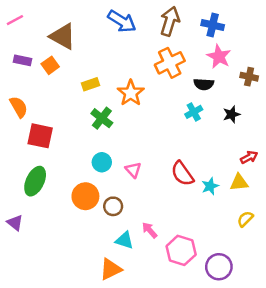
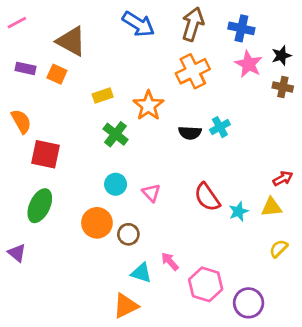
orange square: (50, 65) -> (57, 74), turned -30
black semicircle: (204, 84) -> (190, 133), moved
black star: (231, 114) -> (281, 56), moved

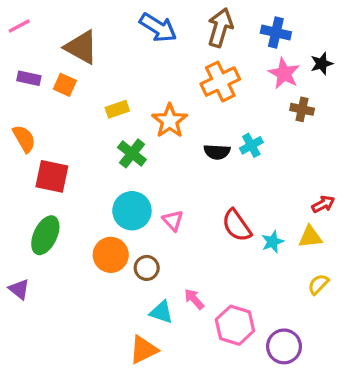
brown cross: (283, 87) -> (302, 109), moved
cyan circle: (116, 184) -> (132, 211), size x1.5

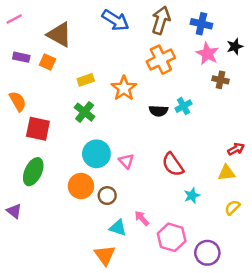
green cross: (132, 153) -> (85, 112), moved
cyan star: (273, 242) -> (192, 196), moved
orange triangle: (143, 350) -> (105, 255), turned -40

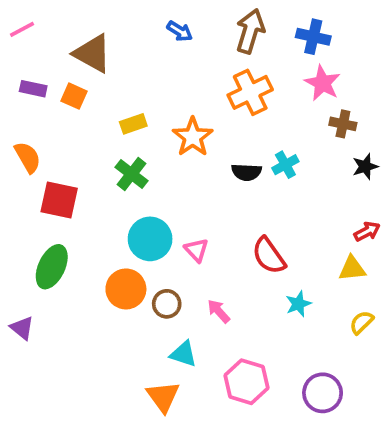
blue arrow: (116, 20) -> (180, 31), size x0.6
black star: (235, 46) -> (365, 167), moved
pink arrow: (142, 218) -> (219, 311), moved
pink hexagon: (172, 237) -> (246, 382), moved

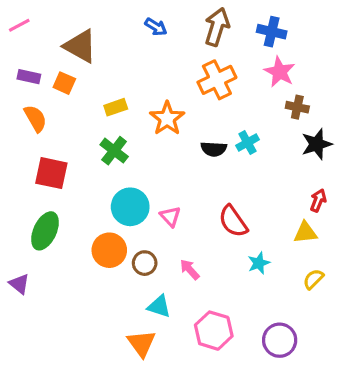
orange semicircle: (28, 157) -> (35, 118), moved
black star: (365, 167) -> (317, 144), size x1.4
red arrow: (367, 231) -> (318, 200), turned -40

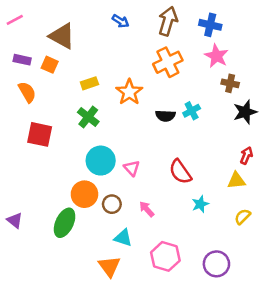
green ellipse: (45, 231) -> (65, 223), moved

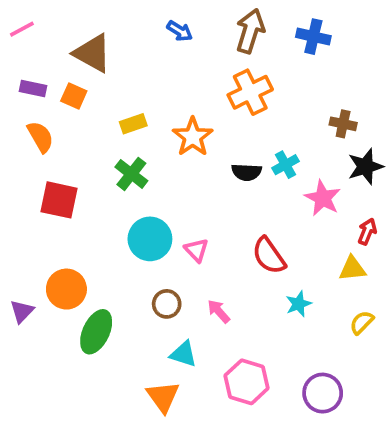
pink star: (216, 56) -> (323, 198), moved
orange circle: (84, 194) -> (66, 289), moved
purple triangle: (15, 220) -> (22, 311), moved, turned 35

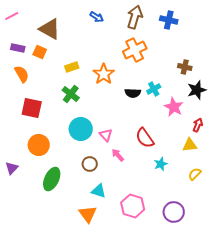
orange circle: (66, 289) -> (39, 145), moved
pink arrow: (219, 311) -> (118, 155), moved

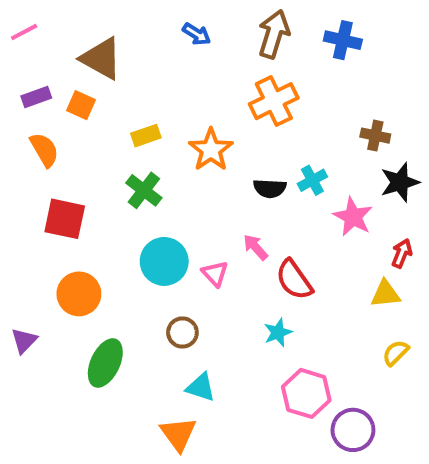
purple rectangle: (18, 48) -> (36, 97), turned -32
pink arrow: (118, 155) -> (256, 247), moved
cyan star: (161, 164) -> (278, 332), moved
pink hexagon: (133, 206) -> (306, 393), moved

